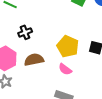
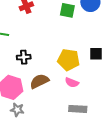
black cross: (25, 32) -> (24, 57), turned 32

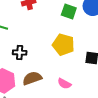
yellow pentagon: (69, 60) -> (63, 45), moved

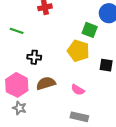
green square: (69, 11) -> (90, 30), moved

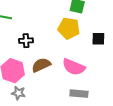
pink semicircle: (78, 90) -> (74, 67), size x1.6

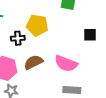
yellow pentagon: (69, 28) -> (37, 25), moved

